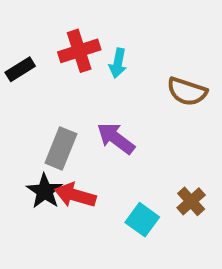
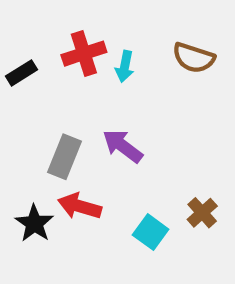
brown semicircle: (187, 92) -> (194, 58), moved
black star: (45, 191) -> (34, 223), moved

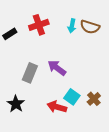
cyan arrow: (125, 66) -> (72, 26), moved
red arrow: (80, 206) -> (57, 107), moved
cyan square: (151, 232) -> (72, 97), moved

